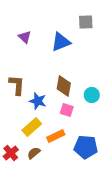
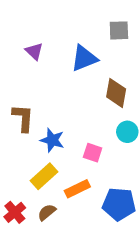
brown diamond: (64, 86) -> (116, 93), moved

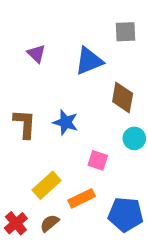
blue star: (52, 140) -> (66, 122), moved

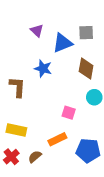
gray square: (126, 32) -> (86, 33), moved
purple triangle: (36, 54) -> (37, 31), moved
blue star: (66, 122) -> (43, 69), moved
yellow rectangle: (47, 185) -> (16, 130), moved, turned 54

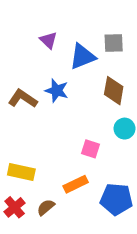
brown L-shape: (17, 87) -> (23, 99), moved, turned -60

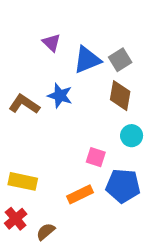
gray square: (114, 43) -> (120, 60), moved, turned -30
blue pentagon: (116, 199) -> (123, 186), moved
brown semicircle: (46, 207) -> (46, 232), moved

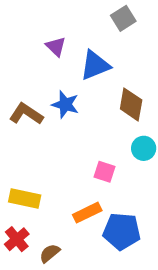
gray square: (120, 60) -> (123, 18), moved
blue pentagon: (123, 186) -> (122, 231), moved

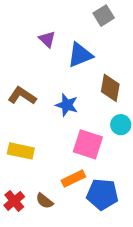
blue star: (65, 104) -> (67, 105), moved
pink square: (104, 172) -> (88, 144), size x1.6
yellow rectangle: (25, 198) -> (21, 151), moved
brown semicircle: (50, 253) -> (44, 201), moved, turned -102

